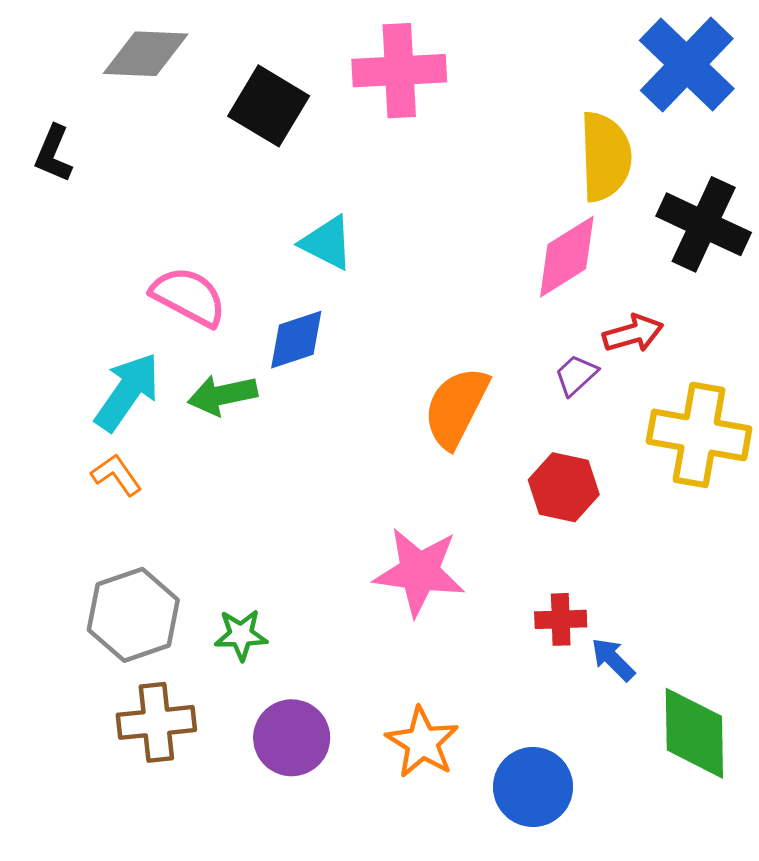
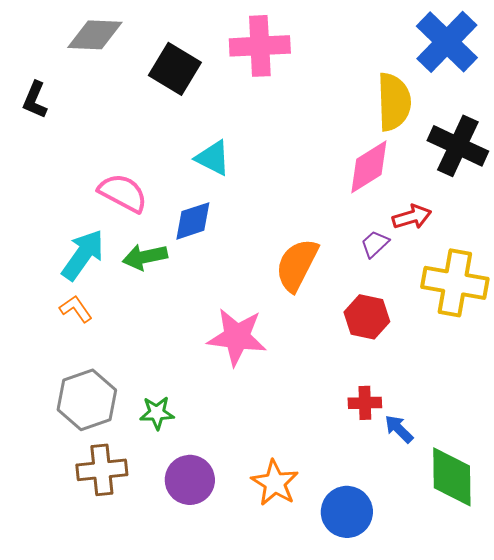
pink star: (419, 572) -> (237, 337), moved

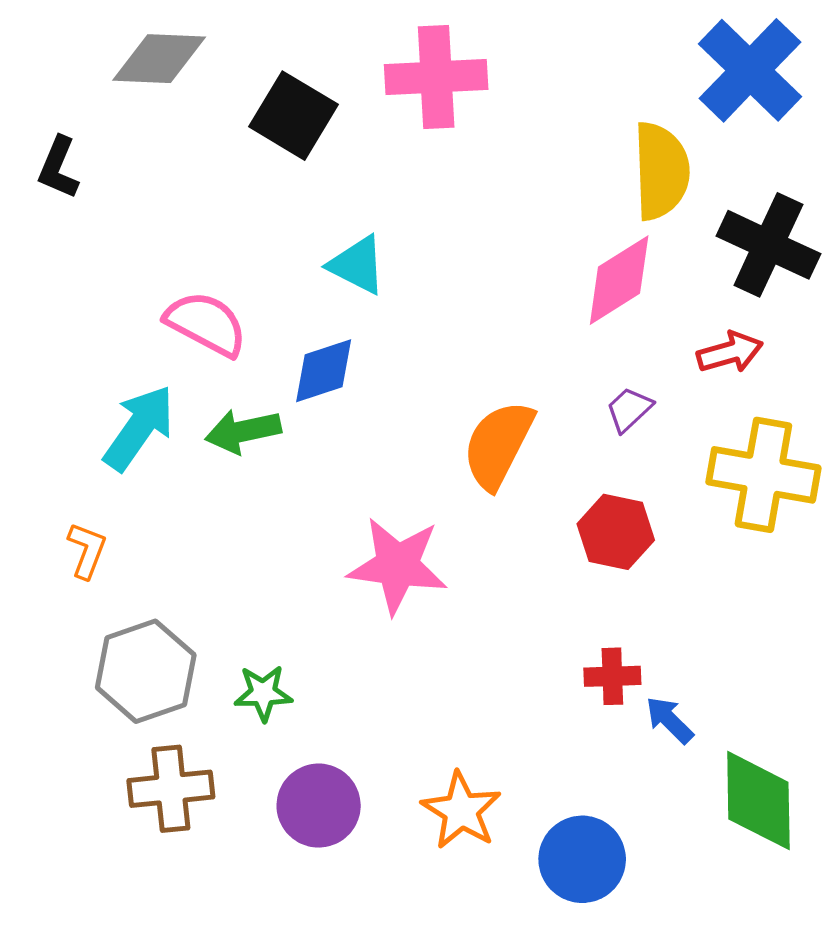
red arrow: (412, 217) -> (730, 352), moved
orange L-shape: (76, 309) -> (87, 550), moved, turned 56

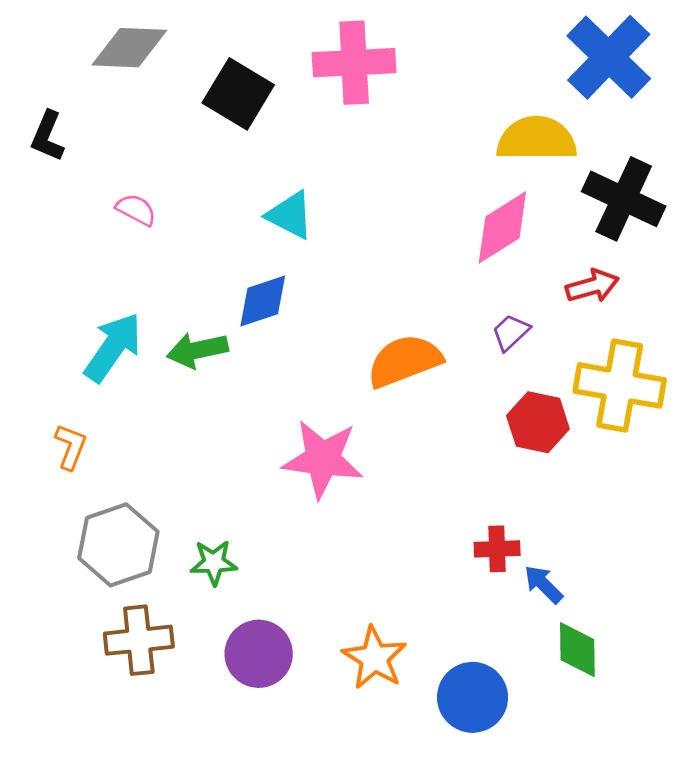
yellow semicircle: (661, 171) -> (537, 139), turned -88
pink semicircle: (206, 324) -> (136, 210), moved, size x0.6
orange semicircle: (498, 445) -> (404, 361), turned 42
red hexagon: (616, 532) -> (538, 422), moved
green diamond: (758, 801) -> (577, 650), moved, size x0.7

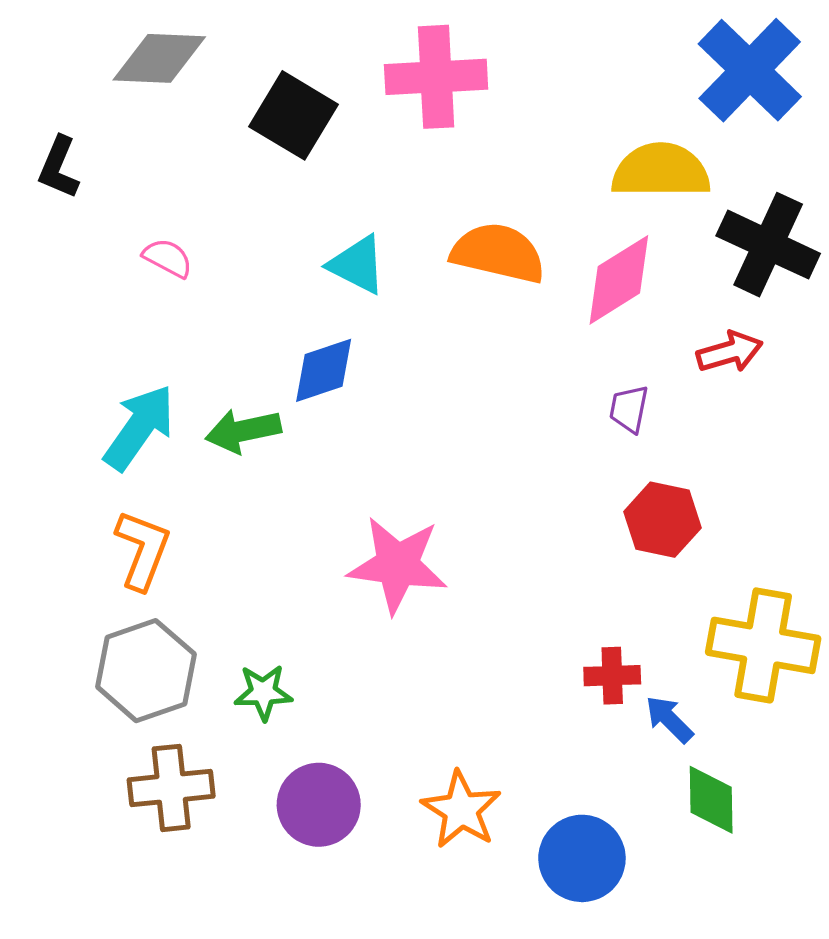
purple trapezoid: (511, 332) -> (629, 409), turned -36
orange semicircle: (404, 361) -> (498, 253), moved, turned 34
yellow cross: (620, 385) -> (763, 645), moved
orange L-shape: (71, 447) -> (143, 550), moved, size x1.4

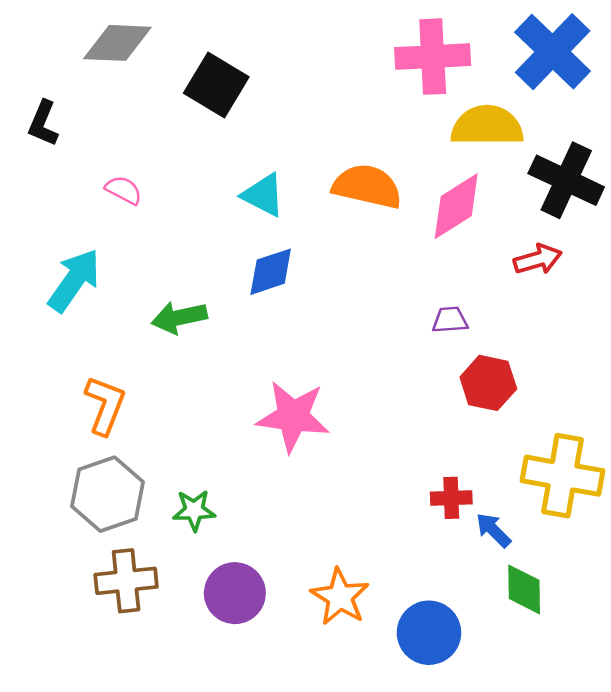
pink cross: (436, 77) -> (433, 57), moved
blue diamond: (324, 370) -> (271, 272), moved
purple trapezoid: (629, 409) -> (450, 320), moved, turned 75
cyan arrow: (139, 427) -> (74, 280), moved

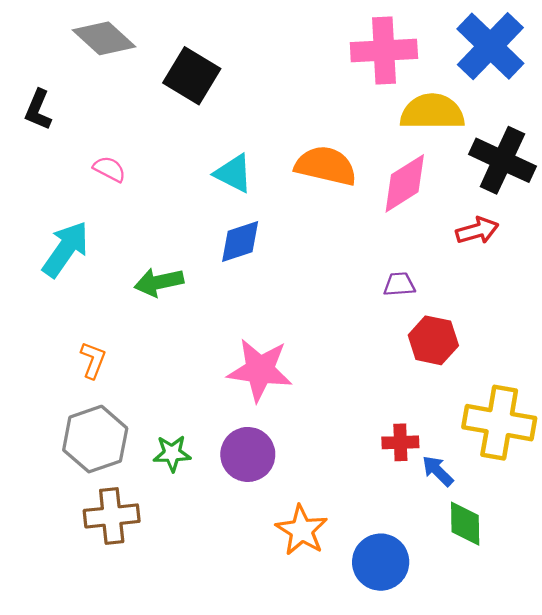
gray diamond: (117, 43) -> (104, 38), turned 40
orange L-shape: (105, 405) -> (93, 360), size x0.7
purple circle: (235, 593) -> (248, 454), moved

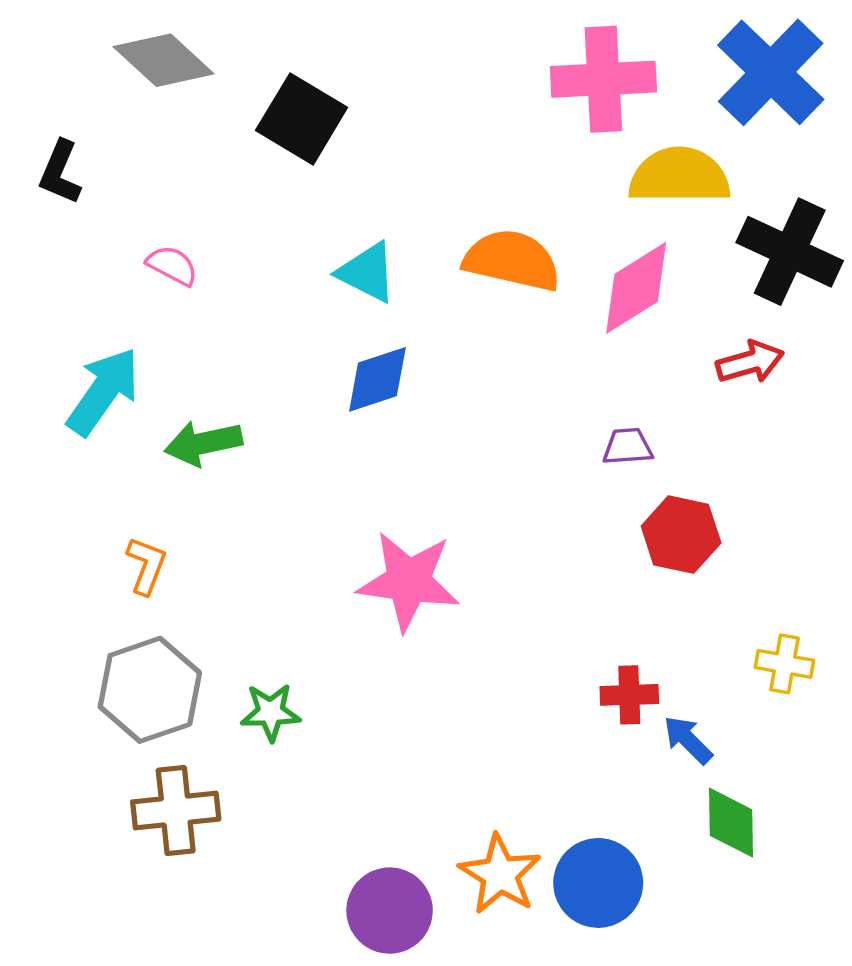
green arrow: (159, 282) -> (203, 443), moved
yellow cross: (499, 423) -> (784, 664), size x0.5
purple circle: (248, 454) -> (390, 911), moved
orange star: (302, 530) -> (500, 874), moved

